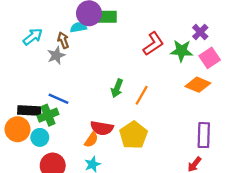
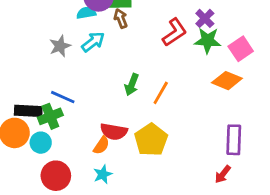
purple cross: (200, 32) -> (205, 18), moved
cyan arrow: (33, 37) -> (93, 42), moved
brown arrow: (63, 40) -> (121, 18), moved

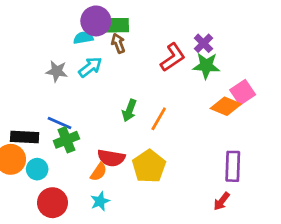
gray star: (60, 46) -> (57, 71), turned 30
pink square: (241, 49) -> (243, 92), moved
green cross: (50, 116) -> (66, 140), moved

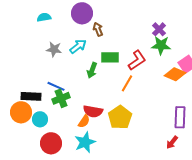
green rectangle: (117, 25) -> (110, 57), moved
cyan semicircle: (83, 38) -> (44, 17), moved
red L-shape: (173, 57) -> (137, 60), moved
green arrow: (129, 110) -> (92, 70), moved
cyan star: (100, 201) -> (85, 142), size x1.5

